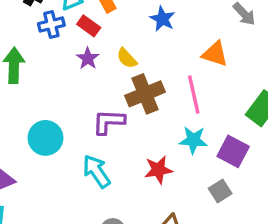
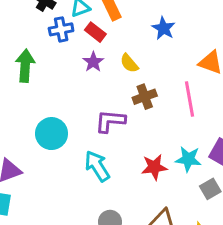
brown cross: (145, 94) -> (145, 97), size x0.7
cyan star: (193, 140) -> (188, 159), moved

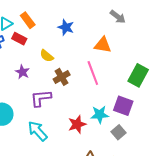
purple star: (93, 62) -> (22, 72), moved

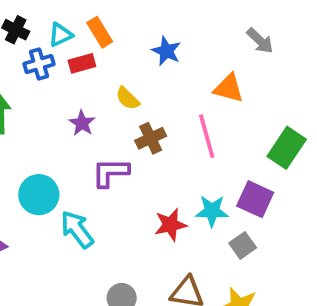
red rectangle: (19, 39) -> (82, 63), turned -48
cyan arrow: (38, 131) -> (77, 229), moved

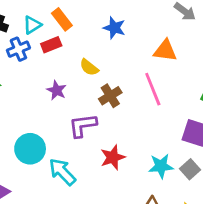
cyan star: (212, 211) -> (161, 166), moved
red star: (170, 225) -> (113, 157), moved

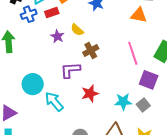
orange triangle: (165, 51) -> (139, 15), moved
pink line: (153, 89) -> (133, 53), moved
purple star: (57, 90) -> (57, 36), moved

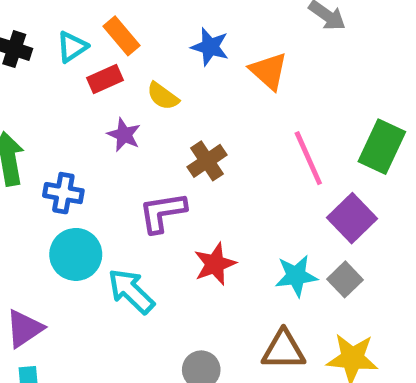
blue cross: (29, 14) -> (63, 193), moved, turned 35
orange triangle: (139, 15) -> (269, 71), moved, turned 36
yellow semicircle: (77, 30) -> (163, 96), moved
purple square: (149, 80) -> (352, 218), turned 30

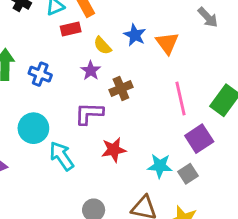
blue star: (210, 47) -> (135, 35), moved
purple star: (124, 135) -> (91, 71), moved
blue cross: (63, 193) -> (40, 74), moved

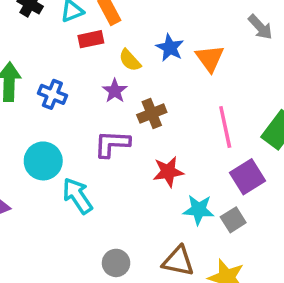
red star: (114, 150) -> (168, 172), moved

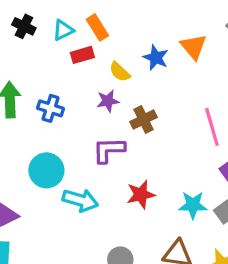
orange triangle: (210, 58) -> (193, 47), moved
purple star: (115, 91) -> (108, 101), turned 30
red star: (168, 172) -> (141, 195), moved
cyan arrow: (77, 196) -> (80, 200), turned 144

